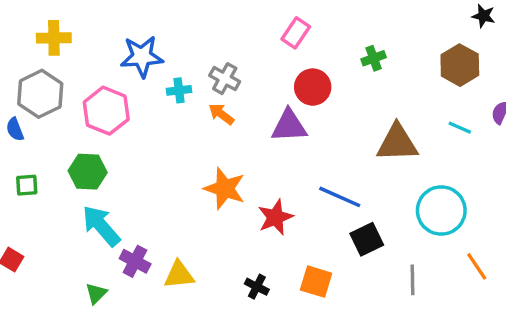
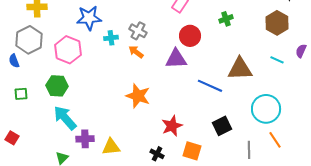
blue line: (340, 197) -> (210, 86), moved
red star: (275, 217) -> (172, 126), moved
purple cross: (135, 261) -> (85, 139), turned -30
orange line: (477, 266) -> (275, 140), moved

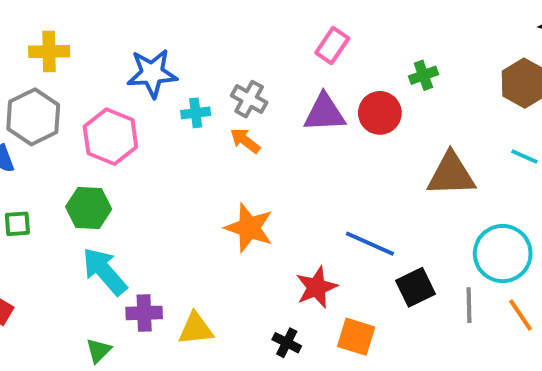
red circle: (190, 36) -> (380, 113), moved
purple triangle: (176, 59) -> (324, 113), moved
blue line: (210, 86) -> (370, 244), moved
gray line: (249, 150) -> (469, 305), moved

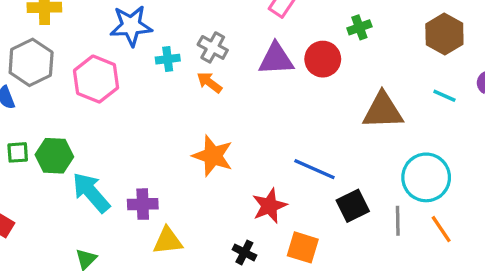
green hexagon: (89, 208) -> (54, 156), moved
purple cross: (144, 313) -> (143, 204), moved

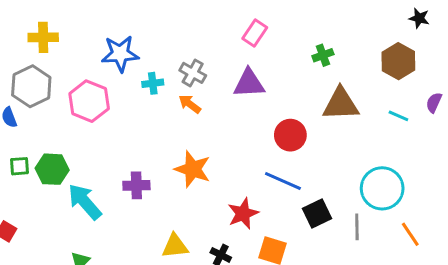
red circle: (323, 59) -> (290, 135), moved
brown triangle: (383, 111) -> (341, 104), moved
purple cross: (143, 204) -> (136, 185), moved
orange line: (441, 229) -> (410, 234), moved
yellow triangle: (168, 241) -> (175, 246), moved

